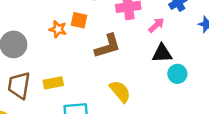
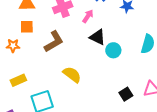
orange star: (58, 29) -> (13, 46), moved
black triangle: (162, 53) -> (98, 37), turned 42

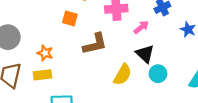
orange star: (13, 46) -> (45, 53), moved
yellow semicircle: (72, 75) -> (123, 75), moved, turned 66

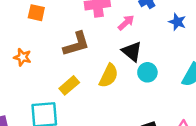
orange square: (70, 18) -> (36, 13), moved
yellow rectangle: (42, 75) -> (69, 85), moved, turned -30

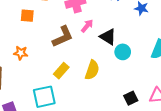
pink arrow: (126, 23) -> (87, 26), moved
yellow semicircle: (109, 76) -> (92, 70), moved

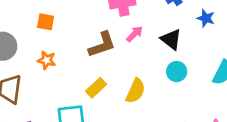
orange square: (27, 16) -> (46, 22), moved
black triangle: (108, 37) -> (171, 39), moved

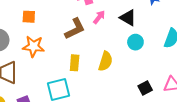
orange star: (47, 60) -> (33, 46), size x1.5
yellow rectangle: (96, 88) -> (75, 63), turned -35

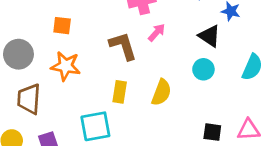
black triangle: (128, 18) -> (209, 36), moved
brown L-shape: (75, 29) -> (123, 46), turned -85
black square: (145, 88) -> (212, 132), turned 32

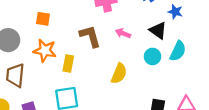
pink arrow: (157, 32) -> (123, 33), moved, turned -112
cyan semicircle: (252, 67) -> (178, 51), moved
yellow rectangle: (120, 92) -> (68, 64), moved

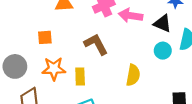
pink arrow: (123, 33) -> (131, 16), moved, size x1.5

